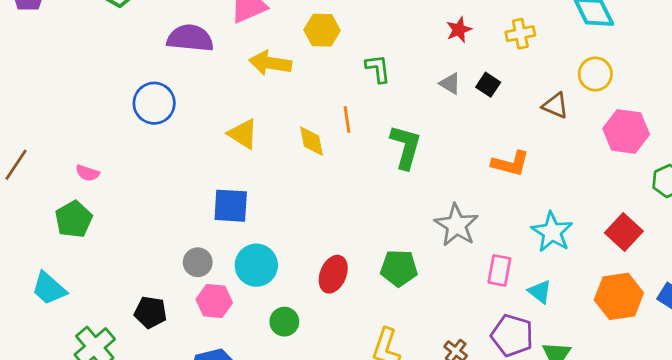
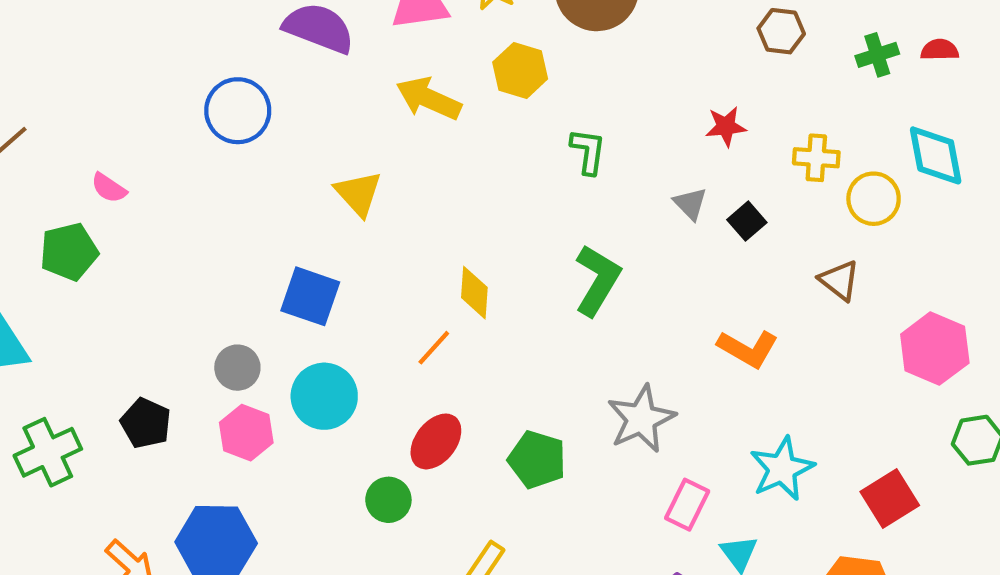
yellow circle: (595, 74) -> (874, 199), moved
orange line: (347, 119) -> (434, 348), moved, turned 35
yellow diamond: (311, 141) -> (474, 293), moved
green circle: (284, 322) -> (388, 500), moved

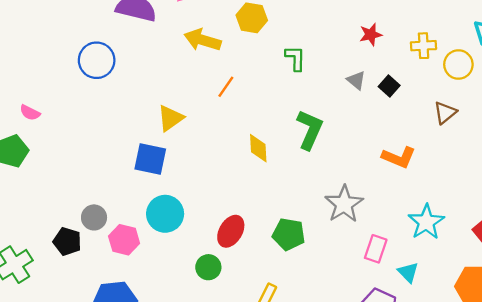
yellow triangle: (358, 194) -> (170, 118), moved, turned 44
brown triangle: (839, 280) -> (445, 113), turned 50
yellow diamond: (474, 293) -> (258, 148), moved
orange line: (434, 348) -> (226, 87), moved
gray circle: (237, 368) -> (94, 217), moved

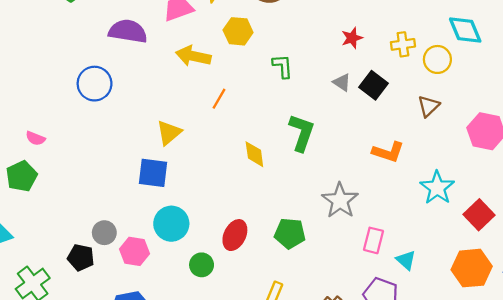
black square: (389, 86) -> (374, 85), size x1.4
cyan star: (426, 222) -> (437, 188), moved
green circle: (208, 267) -> (202, 265), moved

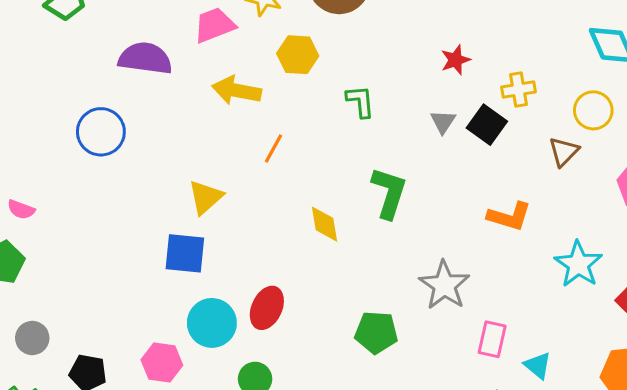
yellow cross: (403, 44) -> (518, 89), moved
yellow circle: (437, 59) -> (593, 110), moved
gray triangle: (342, 82) -> (443, 122), turned 30
gray circle: (104, 233) -> (32, 338), moved
red ellipse: (235, 235) -> (267, 308), moved

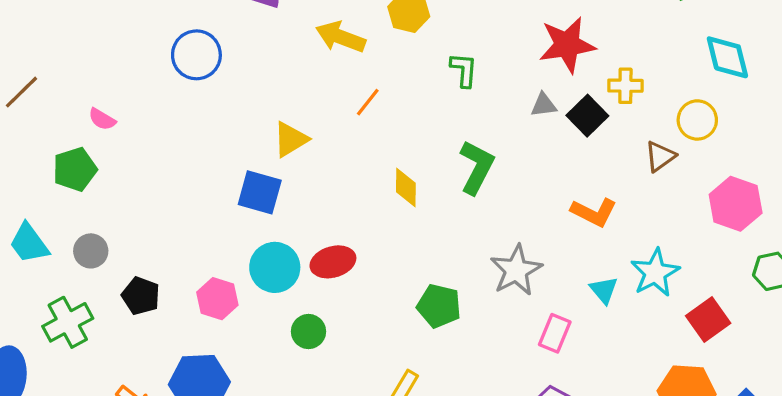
red star: (455, 60) -> (567, 45), size x1.8
gray triangle: (443, 122) -> (544, 105), turned 40
red ellipse: (267, 308) -> (333, 262), turned 39
cyan triangle: (538, 365) -> (604, 290), moved

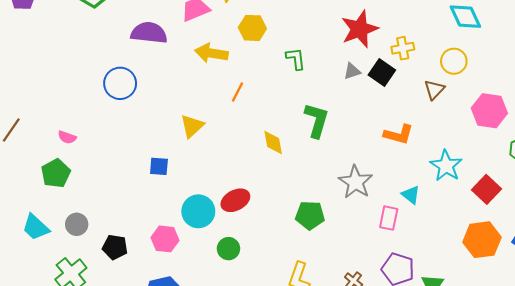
blue square: (260, 192) -> (159, 166), moved, size x0.7
cyan triangle: (604, 290) -> (411, 195), moved

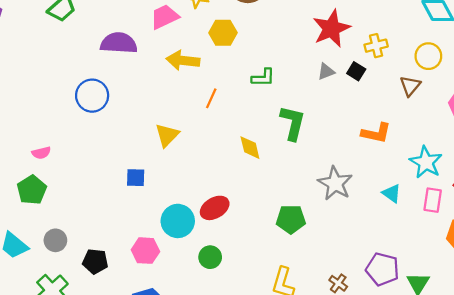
green L-shape: (296, 59) -> (263, 78), moved, turned 100
black square: (382, 73) -> (356, 71), size x0.7
pink semicircle: (67, 137) -> (41, 153), turned -30
pink rectangle: (389, 218) -> (433, 200), moved

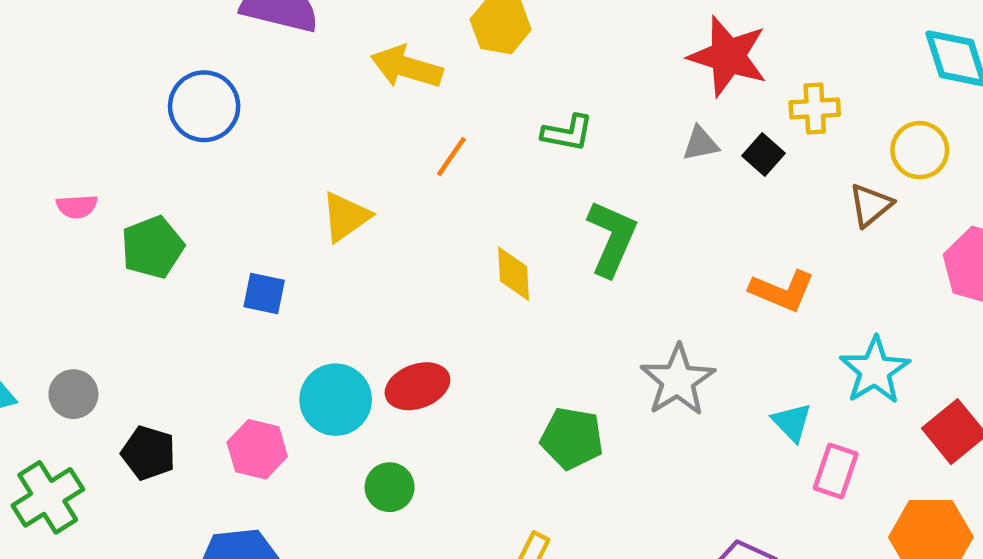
red star: (331, 29) -> (728, 56), turned 30
green pentagon: (32, 190) -> (152, 247), moved
pink rectangle: (433, 200) -> (836, 471), moved

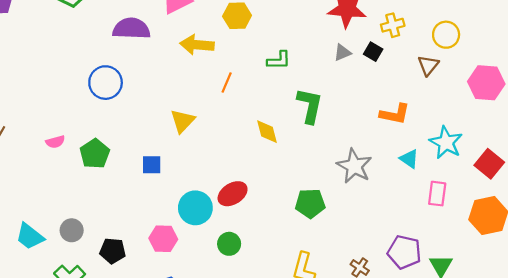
cyan triangle: (792, 422) -> (409, 159), moved

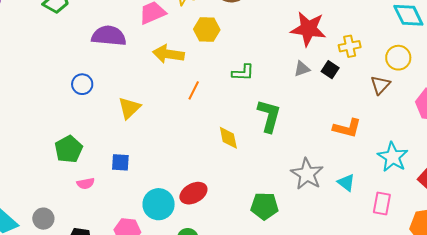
blue circle: (106, 83) -> (82, 84), size x0.7
yellow triangle: (183, 121) -> (129, 108), moved
pink semicircle: (55, 142) -> (86, 183), moved
cyan triangle: (409, 159) -> (346, 182), moved

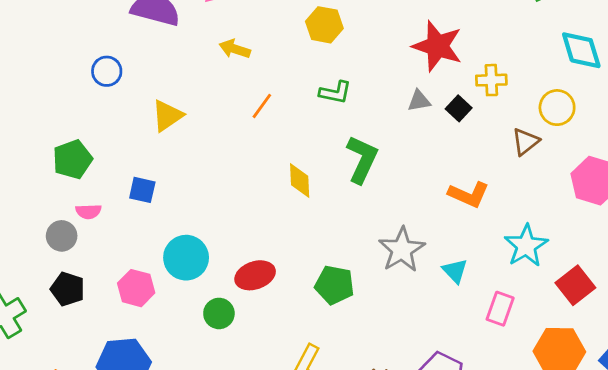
yellow hexagon: (207, 30) -> (324, 25), moved
yellow arrow: (168, 54) -> (235, 49), size x0.7
red ellipse: (193, 193) -> (255, 275), moved
gray circle: (43, 219) -> (62, 236), moved

